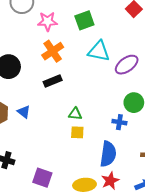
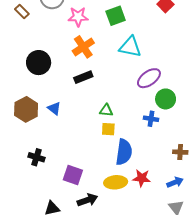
purple ellipse: (127, 65) -> (149, 78), moved
blue semicircle: (108, 154) -> (124, 152), moved
red star: (110, 181) -> (142, 178), turned 30

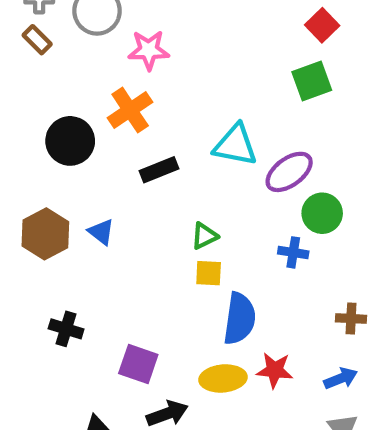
green square: (116, 16) -> (312, 81), moved
orange cross: (83, 47) -> (130, 110), moved
cyan triangle: (130, 47) -> (235, 145), moved
green triangle: (106, 110) -> (204, 236), turned -32

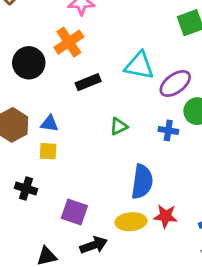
blue triangle: (101, 232) -> (49, 124), turned -30
blue cross: (293, 252) -> (168, 130), moved
yellow square: (209, 273) -> (48, 151), moved

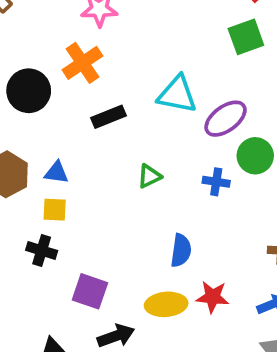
blue semicircle: (142, 182) -> (181, 250), size x0.7
black cross: (26, 188) -> (42, 250), moved

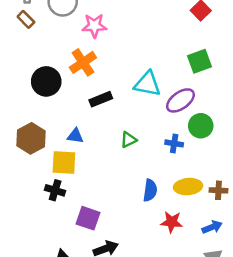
green square: (246, 37) -> (199, 61), moved
blue triangle: (56, 172) -> (75, 136), moved
yellow square: (55, 210) -> (64, 162), size x1.5
yellow ellipse: (166, 304) -> (188, 187), moved

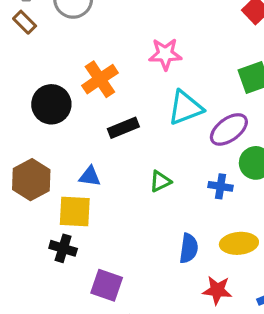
pink star: (94, 26) -> (165, 54), moved
cyan triangle: (148, 84) -> (185, 108), turned -32

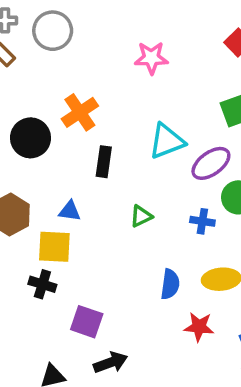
pink star: (165, 54) -> (151, 58), moved
black rectangle: (123, 128) -> (104, 162), turned -60

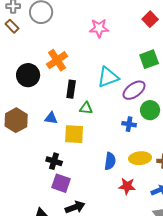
green triangle: (141, 216) -> (86, 108), moved, turned 32
yellow square: (54, 247) -> (74, 134), moved
black cross: (42, 284) -> (54, 161), moved

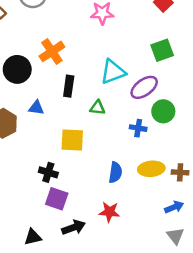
green triangle: (86, 108) -> (97, 108), moved
blue triangle: (51, 118) -> (36, 108), moved
red star: (127, 186) -> (109, 212), moved

